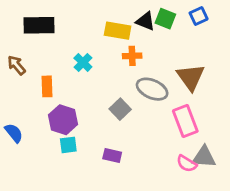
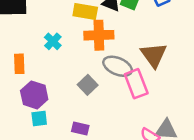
orange cross: (132, 56) -> (99, 35), size x1.6
pink rectangle: (185, 121) -> (136, 84), moved

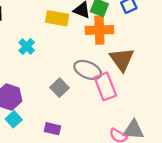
orange cross: (99, 35) -> (99, 30), moved
cyan square: (39, 119) -> (14, 119), turned -35

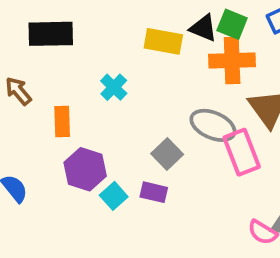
cyan square: (14, 119) -> (114, 196), moved
purple rectangle: (52, 129) -> (154, 192), moved

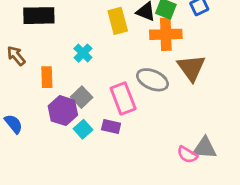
yellow rectangle: (163, 41) -> (118, 21), turned 65
pink rectangle: (242, 152) -> (123, 98), moved
gray square: (167, 154) -> (82, 97), moved

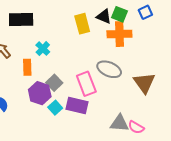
cyan cross: (83, 53) -> (43, 49), moved
brown triangle: (191, 68) -> (144, 83), moved
purple rectangle: (111, 127) -> (77, 106), size x1.5
gray triangle: (205, 148) -> (119, 123), moved

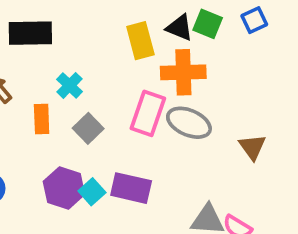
orange cross: (119, 34) -> (183, 72), moved
gray square: (54, 83) -> (88, 128), moved
brown triangle: (144, 83) -> (252, 147), size x0.7
pink rectangle: (86, 84) -> (148, 113), moved, turned 40
purple hexagon: (40, 93) -> (64, 188), moved

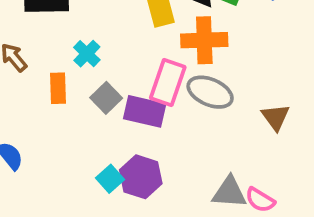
purple hexagon: (64, 188) -> (141, 177), moved
purple rectangle: (131, 188) -> (145, 111), moved
cyan square: (92, 192) -> (110, 179), moved

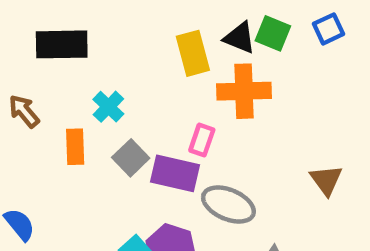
pink rectangle: (168, 83) -> (202, 140), size x0.6
gray ellipse: (210, 92) -> (228, 204), moved

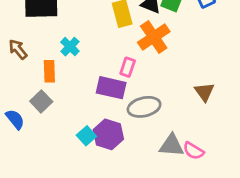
orange cross: (244, 91) -> (154, 37), turned -32
gray square: (131, 158) -> (41, 101), moved
gray ellipse: (228, 204) -> (144, 107), turned -36

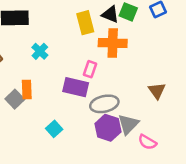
orange cross: (154, 37) -> (113, 43), turned 36
orange rectangle: (49, 71) -> (27, 90), moved
purple hexagon: (108, 134) -> (108, 128), moved
gray triangle: (172, 145) -> (128, 124), moved, turned -50

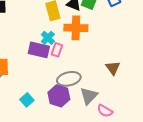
cyan cross: (40, 51) -> (48, 38), moved
purple rectangle: (76, 87) -> (39, 50), moved
purple hexagon: (108, 128) -> (59, 96), moved

